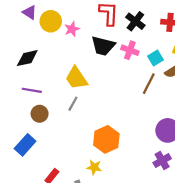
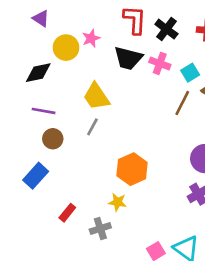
yellow circle: (51, 21) -> (66, 48), moved

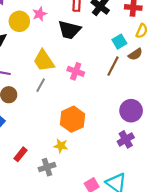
pink cross: (160, 63) -> (76, 71), moved

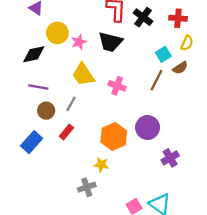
pink star: (40, 14) -> (79, 42), moved
gray line: (41, 85) -> (71, 104), moved
purple circle: (131, 111) -> (148, 127), moved
red rectangle: (20, 154) -> (66, 132), moved

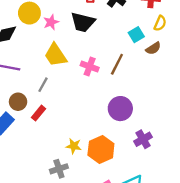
brown line: (157, 80) -> (117, 64), moved
brown circle: (46, 111) -> (18, 102), moved
orange hexagon: (114, 136) -> (101, 149), moved

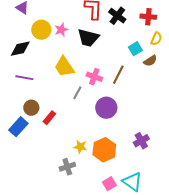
pink star: (51, 22) -> (61, 30), moved
gray line: (43, 85) -> (77, 93), moved
purple circle: (120, 109) -> (106, 108), moved

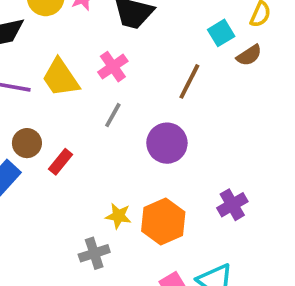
yellow trapezoid: (64, 67) -> (61, 78), moved
pink cross: (94, 77) -> (113, 67), moved, turned 35

